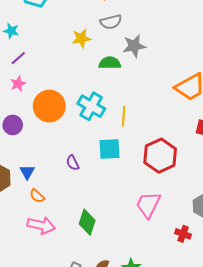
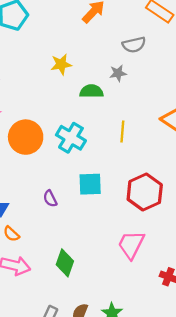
gray semicircle: (111, 22) -> (134, 45), moved
gray star: (134, 46) -> (118, 73), size x0.7
yellow line: (124, 116) -> (122, 131), moved

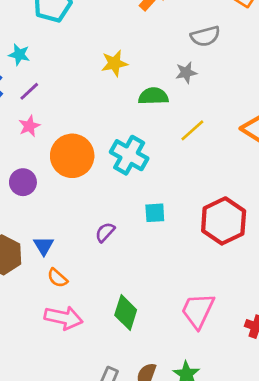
yellow line: (122, 131) -> (192, 130), moved, turned 45
cyan square: (90, 184) -> (155, 213), size x0.7
purple semicircle: (50, 199) -> (105, 232), turned 70
pink trapezoid: (131, 245) -> (198, 311), moved

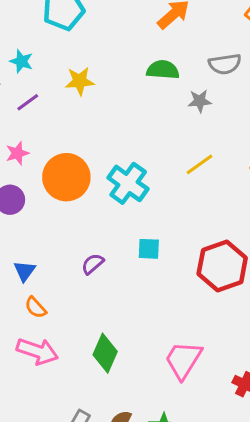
yellow star: (114, 63) -> (80, 81), moved
green semicircle: (153, 96) -> (163, 70), moved
pink star: (29, 126) -> (17, 153), moved

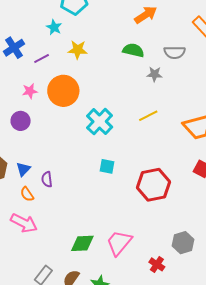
cyan star: (21, 61) -> (54, 27), moved
orange circle: (66, 177) -> (63, 91), moved
purple semicircle: (93, 264) -> (47, 179), moved, turned -63
green diamond: (105, 353) -> (82, 243), moved, turned 55

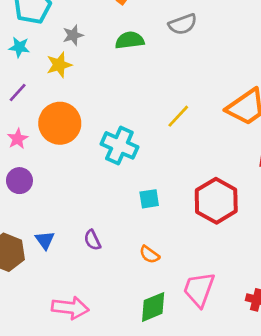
gray star: (155, 74) -> (73, 35), moved
purple semicircle: (47, 179) -> (92, 240), moved
orange semicircle: (27, 194) -> (149, 255), moved

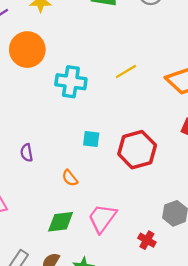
cyan cross: (119, 145) -> (71, 82), turned -32
cyan square: (149, 199) -> (91, 139), moved

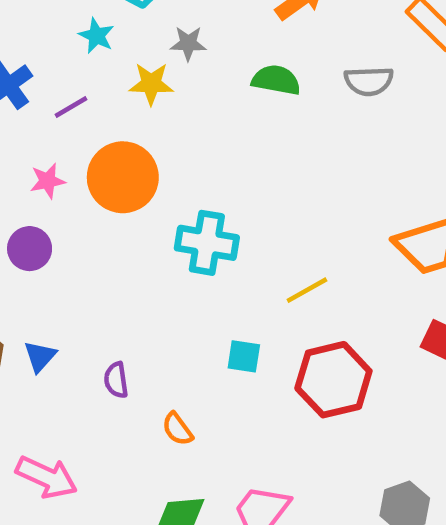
yellow line: (126, 72) -> (307, 290), moved
orange semicircle: (70, 178) -> (177, 429), moved

